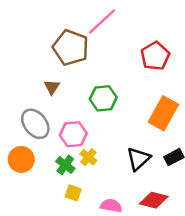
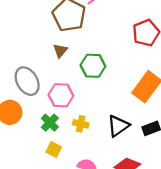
brown triangle: (52, 87) -> (60, 51), moved
yellow cross: (88, 157) -> (81, 124), moved, turned -35

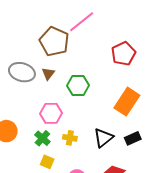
gray ellipse: (27, 81) -> (22, 72), moved, turned -40

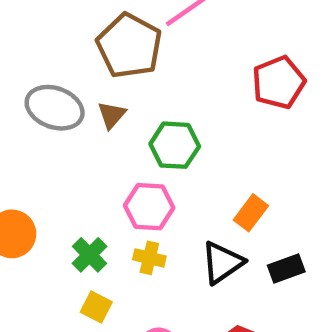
orange rectangle: (127, 102) -> (251, 213), moved, size x0.6
pink hexagon: (51, 113) -> (149, 207), moved

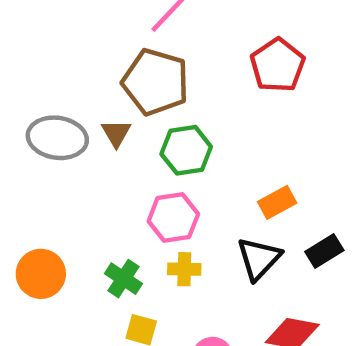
brown pentagon: (129, 46) -> (156, 82), moved
orange rectangle: (251, 213) -> (277, 202), turned 36

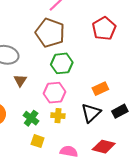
brown triangle: (116, 133) -> (20, 80), moved

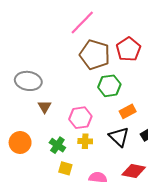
brown pentagon: (50, 33) -> (95, 55), moved
green hexagon: (62, 63) -> (109, 86), moved
black triangle: (91, 113) -> (119, 137), turned -30

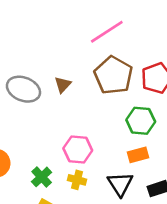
green hexagon: (109, 86) -> (141, 121), moved
brown triangle: (45, 107) -> (63, 85), moved

